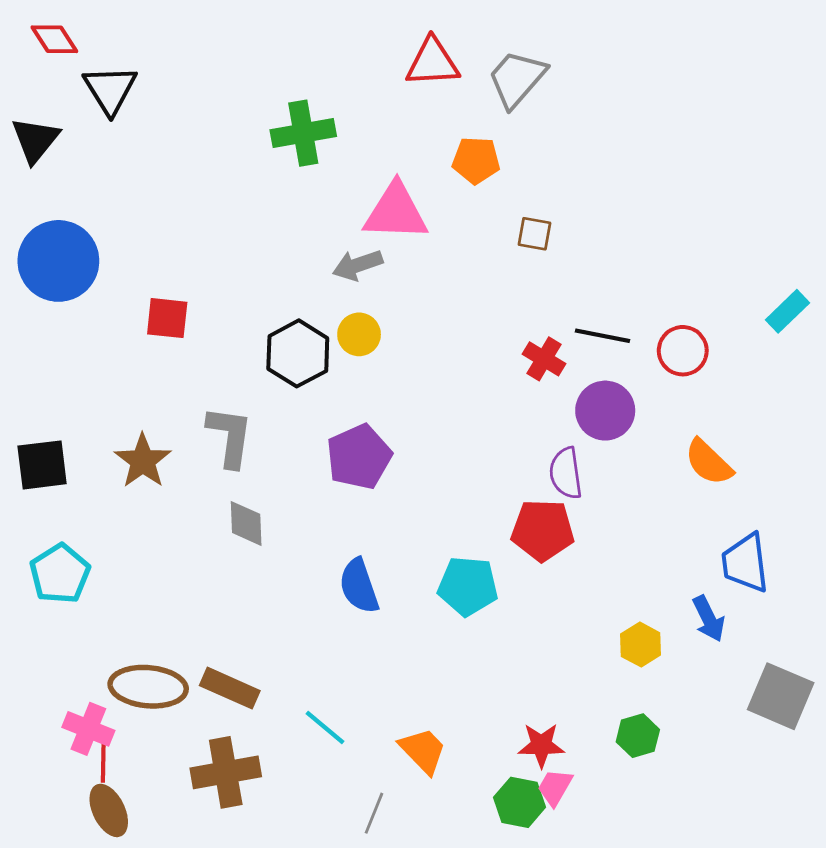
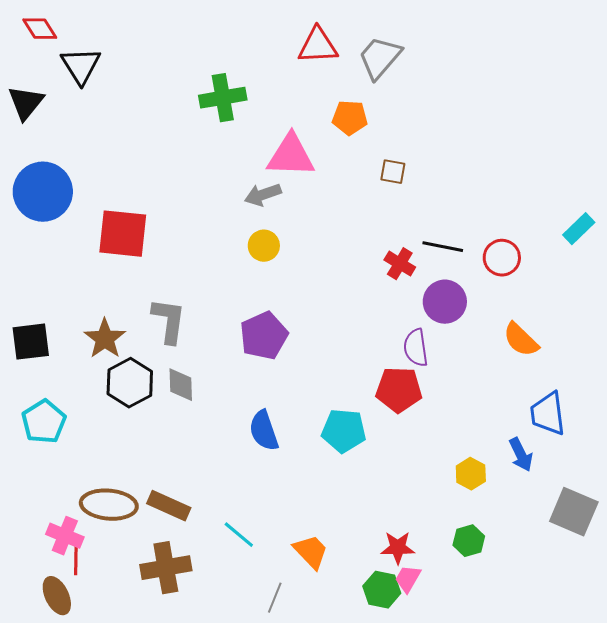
red square: (167, 318) -> (123, 234), size x1.6
black hexagon: (298, 353) -> (130, 383), moved
brown ellipse: (109, 810) -> (57, 596), moved

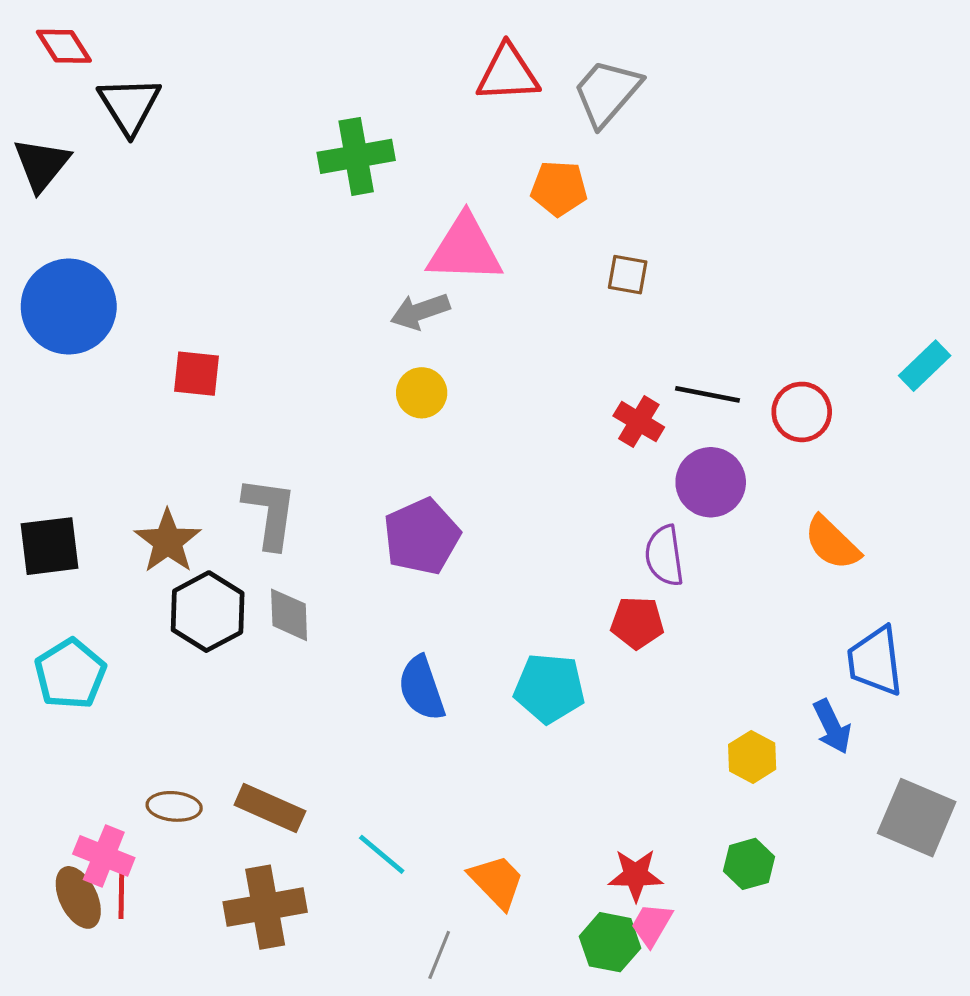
red square: (123, 234) -> (196, 374), size x0.6
red pentagon: (399, 390) -> (637, 623), size x0.7
brown ellipse: (109, 505) -> (174, 806), size x0.6
brown ellipse: (57, 596) -> (78, 897), moved

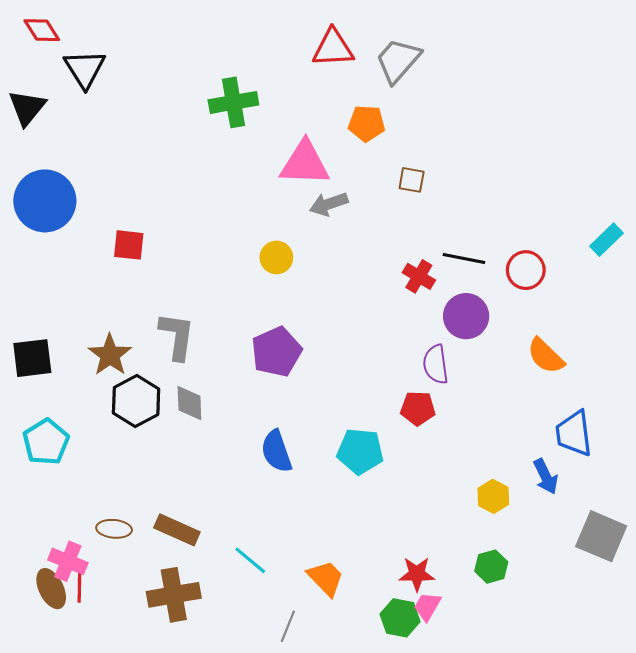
gray arrow: (420, 311) -> (329, 204), moved

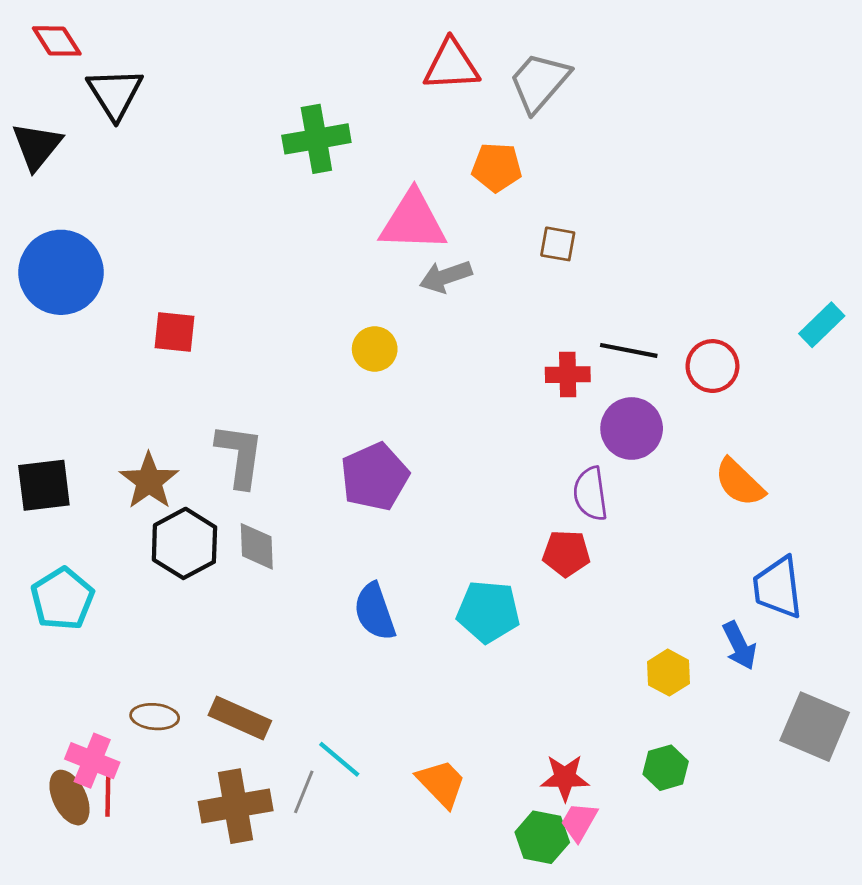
red cross: (419, 276) -> (568, 375), turned -32
gray line: (288, 626) -> (304, 792), moved

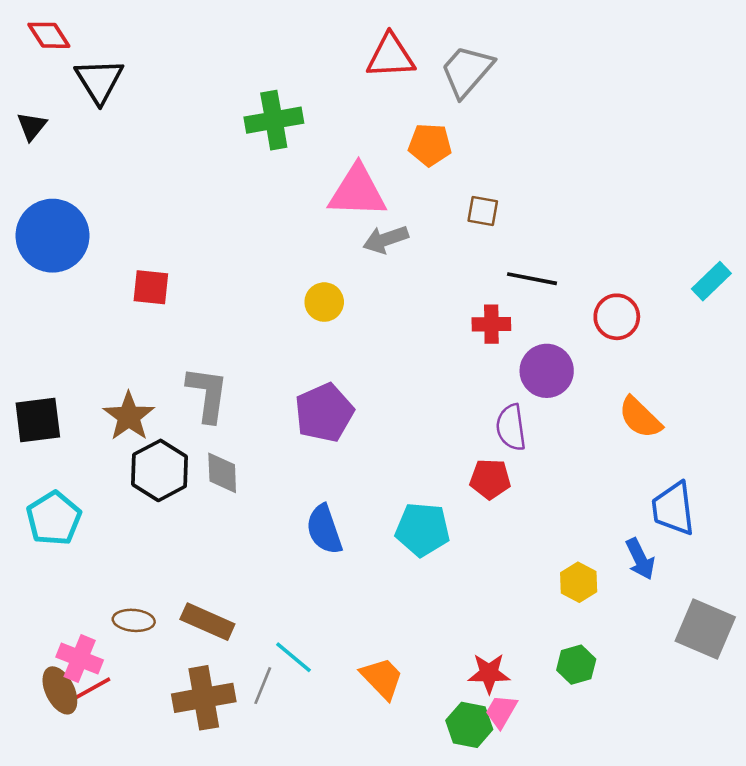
black triangle: (37, 146) -> (32, 126), size x0.7
black line: (629, 350) -> (532, 279), moved
red line: (108, 795) -> (93, 688), turned 60

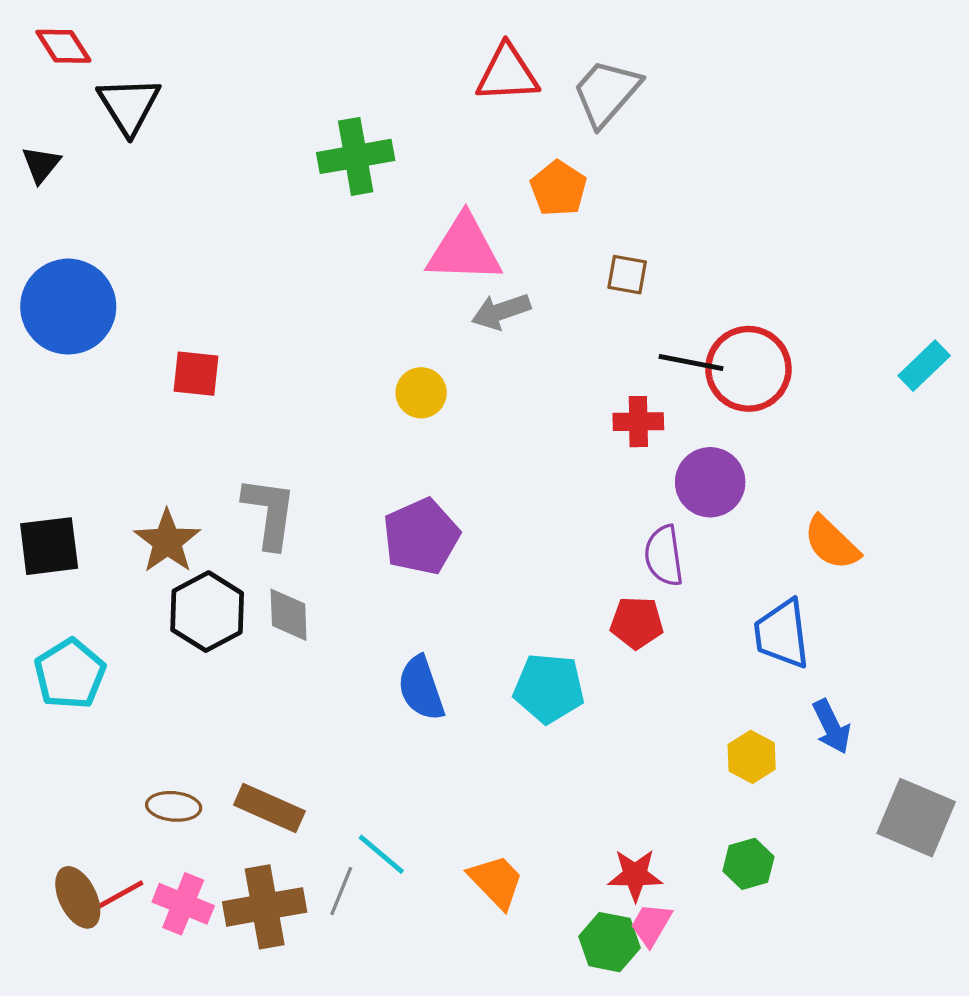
orange pentagon: (430, 145) -> (558, 188), turned 30
red circle: (617, 317) -> (748, 369), moved, size x1.4
blue trapezoid: (673, 509) -> (782, 634), moved
pink cross: (80, 658) -> (183, 904), moved

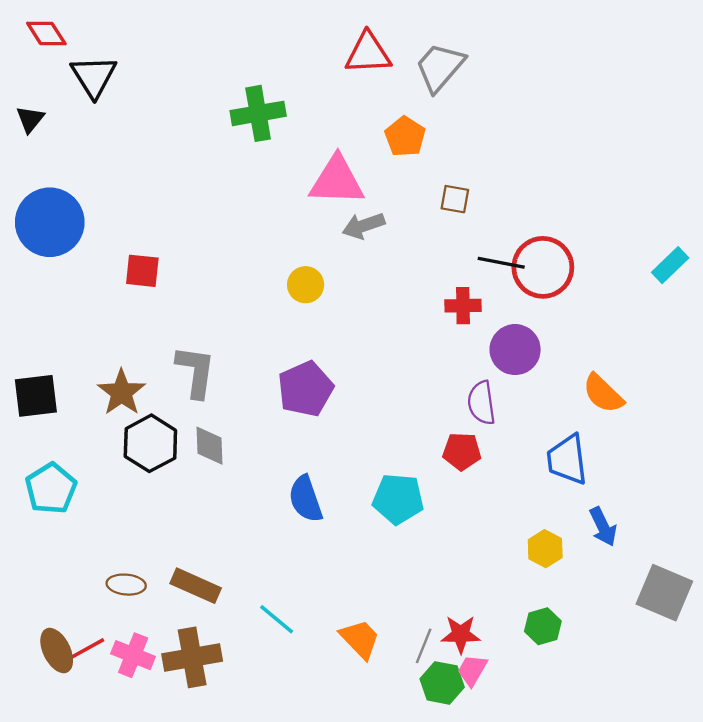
gray line: (341, 891) -> (424, 646), moved

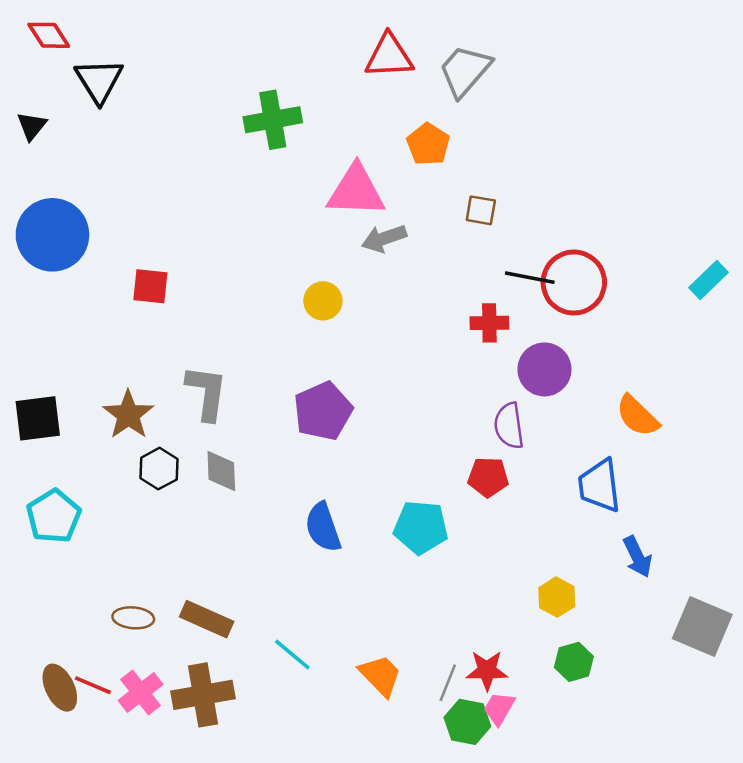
black hexagon: (150, 443) -> (159, 469), size x0.7
yellow hexagon: (545, 549) -> (557, 597), moved
red line: (88, 648) -> (93, 685), turned 52
pink cross: (133, 655) -> (141, 692), turned 30

